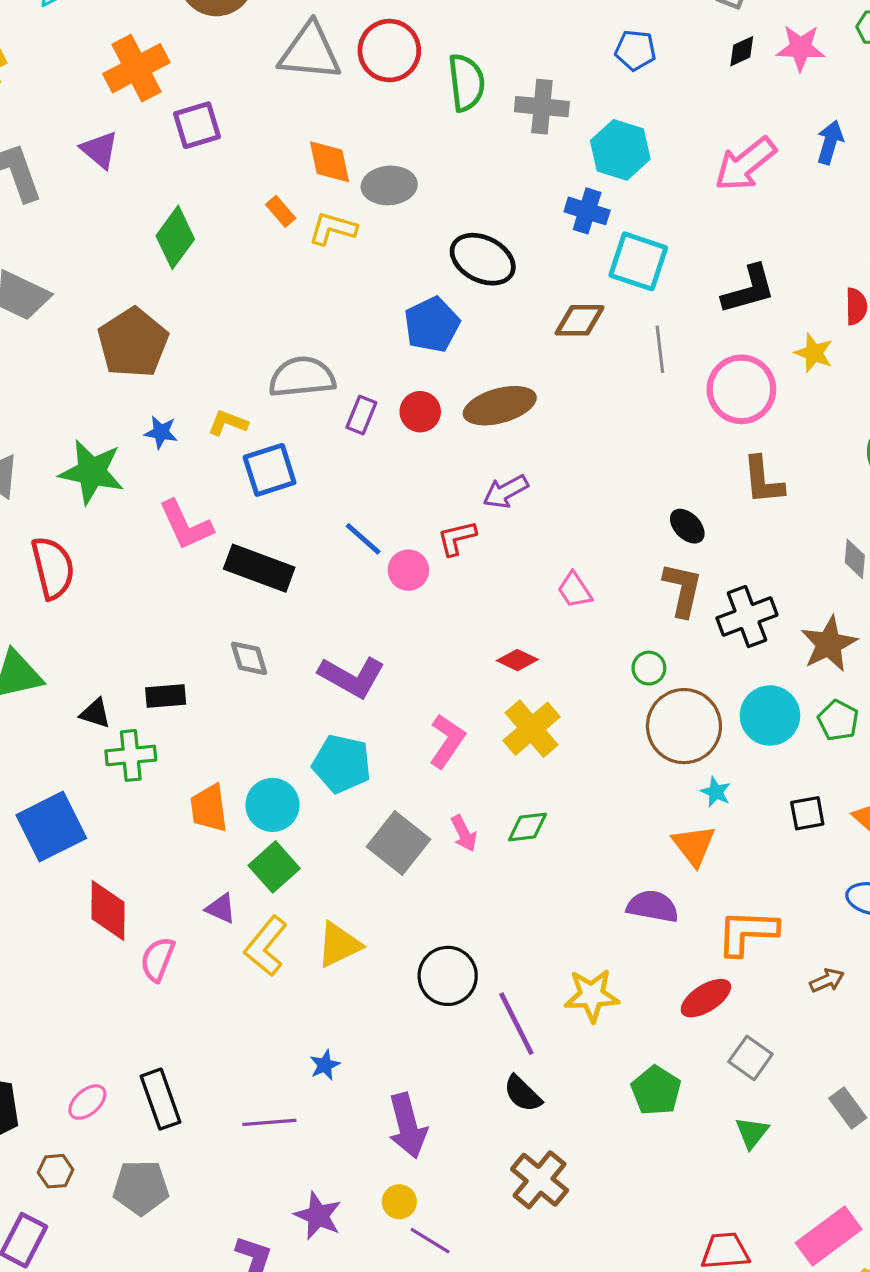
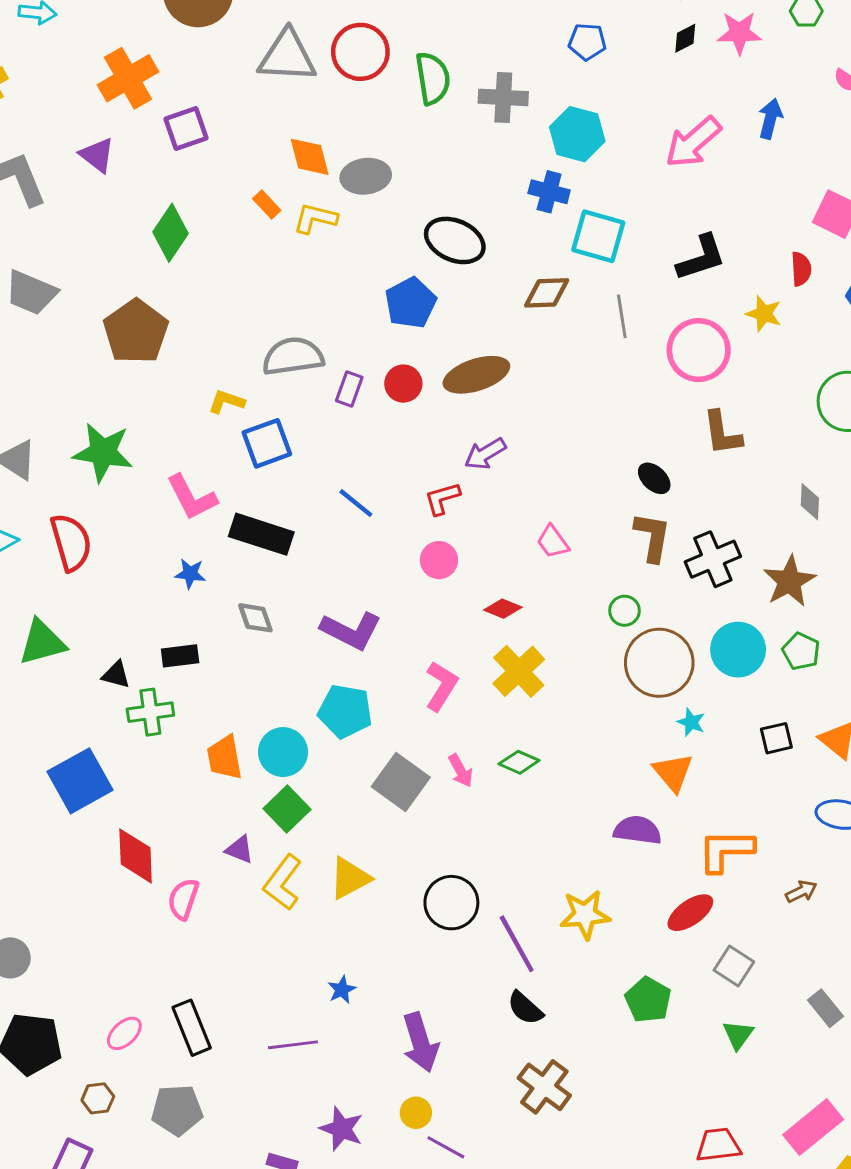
blue star: (161, 432) -> (190, 574), moved
pink circle: (408, 570) -> (439, 560), moved
green diamond: (528, 827) -> (519, 762), turned 33

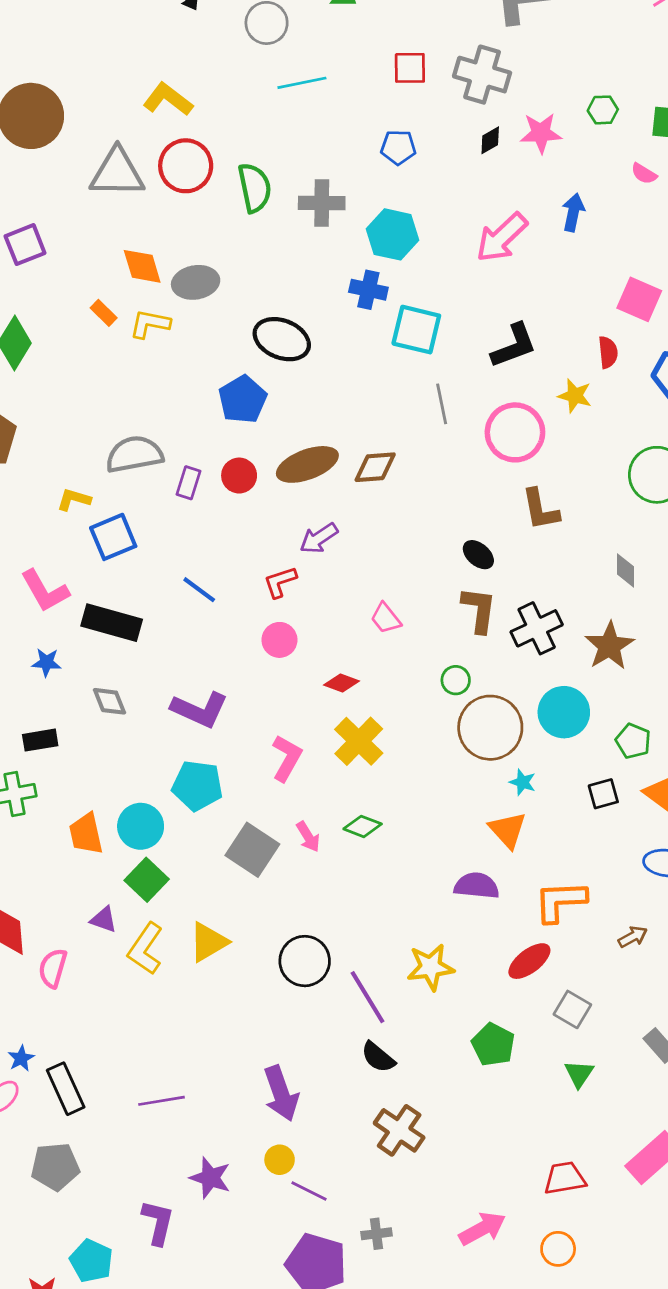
brown diamond: (547, 293) -> (375, 467), moved
green pentagon: (801, 651) -> (633, 741), moved
blue star: (342, 990) -> (21, 1058), moved

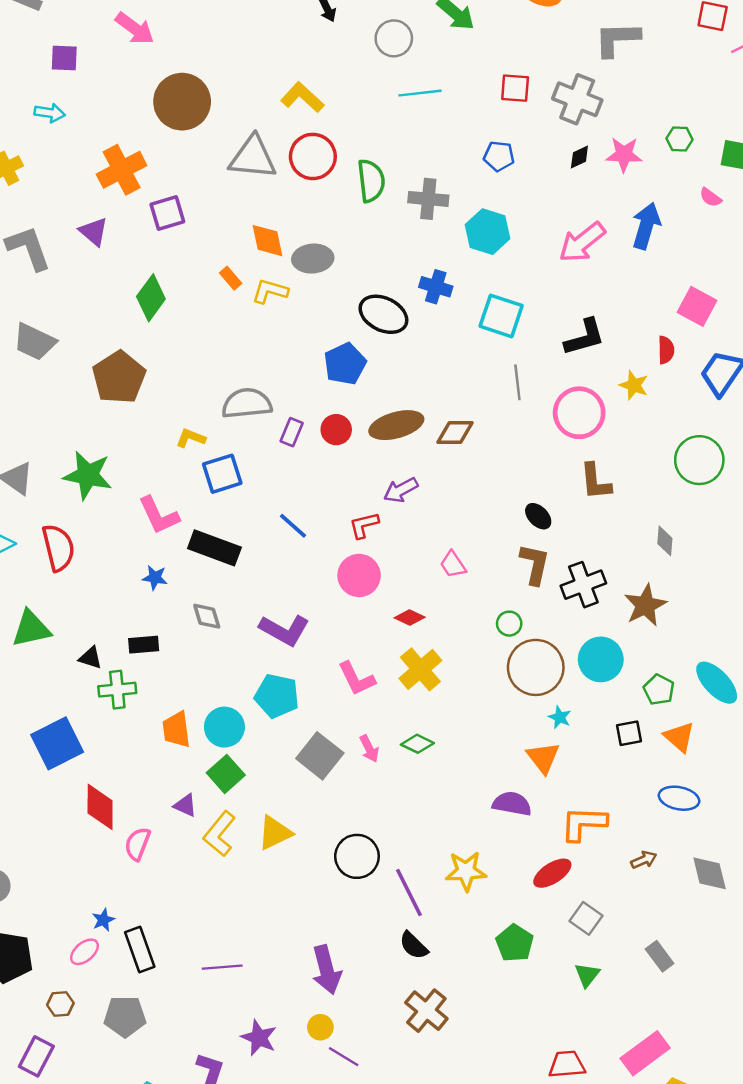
blue arrow: (573, 212) -> (646, 226), size x1.4
blue cross: (368, 290) -> (436, 287), moved
pink circle: (279, 640) -> (359, 575), size x1.4
pink L-shape: (287, 758) -> (357, 679), turned 120

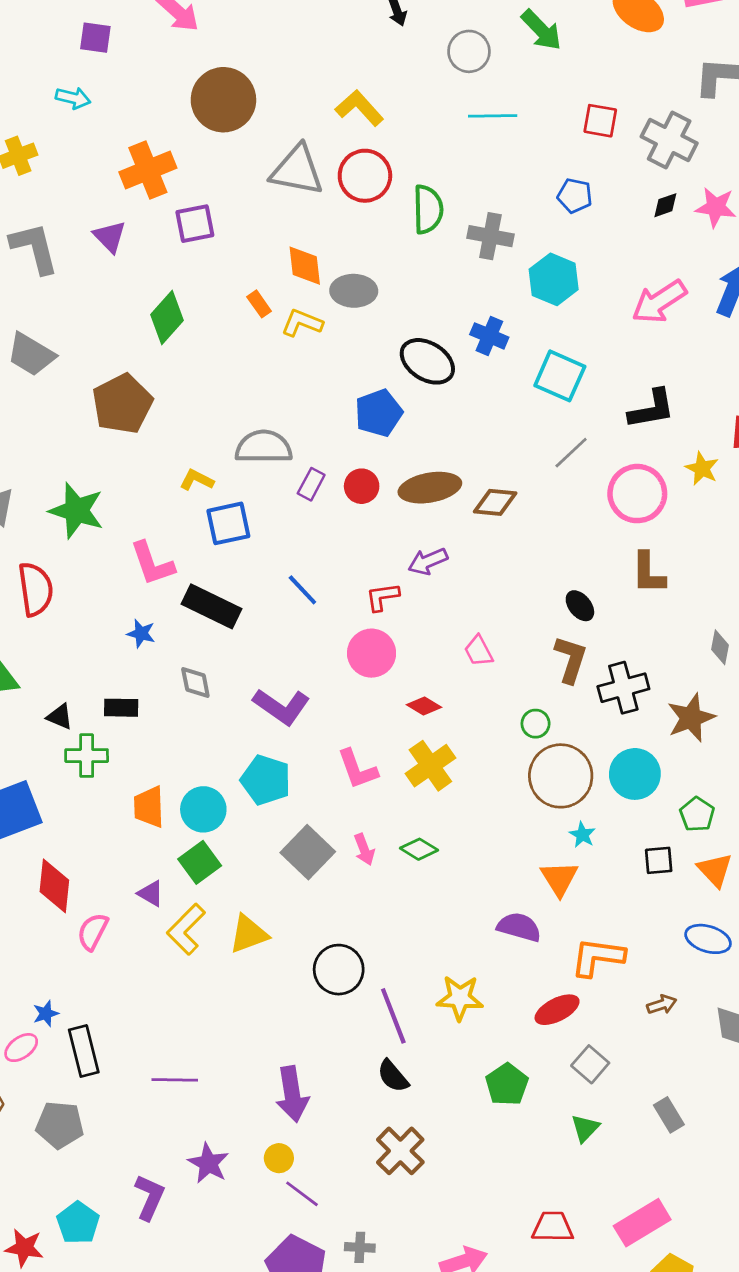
gray line: (517, 382) -> (571, 453), turned 48

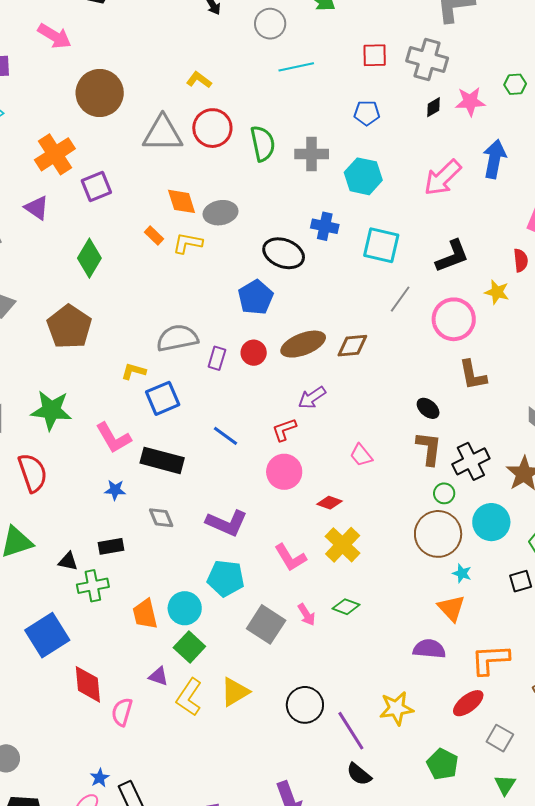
yellow L-shape: (359, 108) -> (199, 80), size x0.7
green circle: (536, 724) -> (444, 493), moved

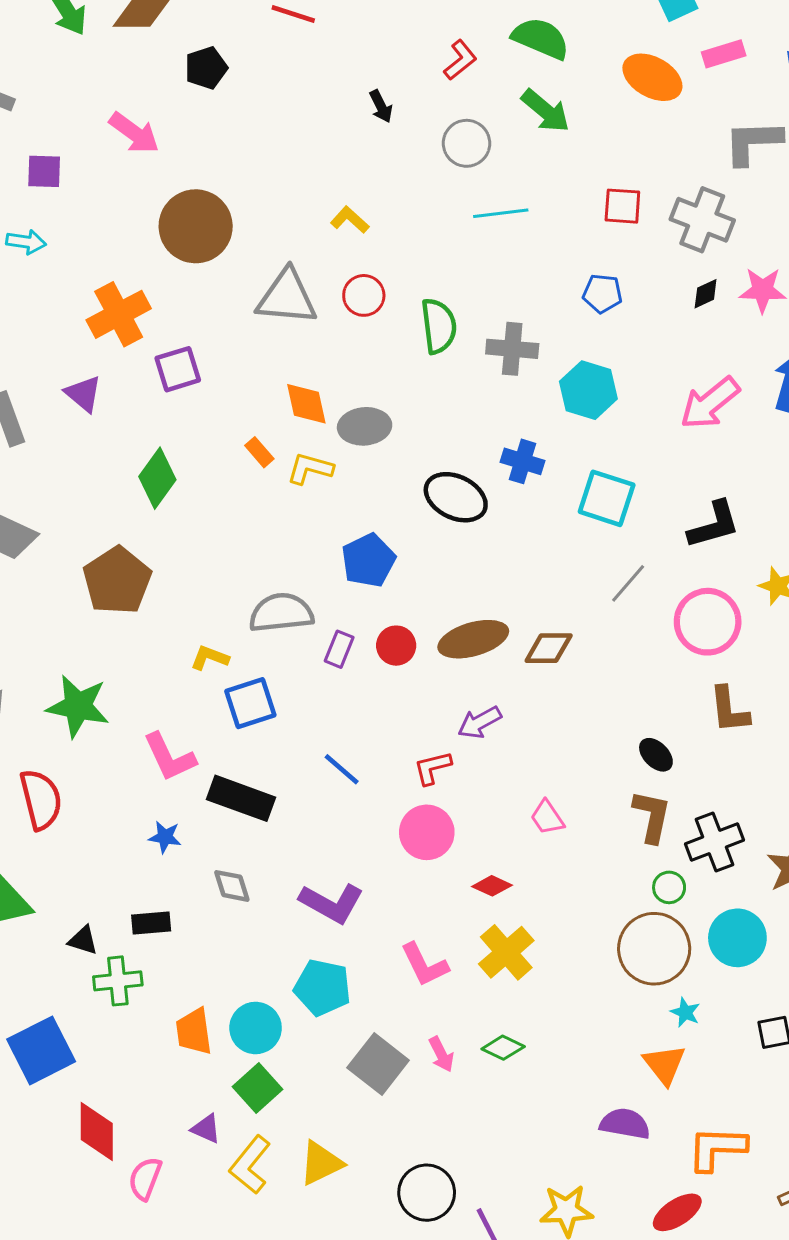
red circle: (212, 128) -> (364, 295), size x0.7
blue pentagon: (256, 297) -> (368, 560), moved

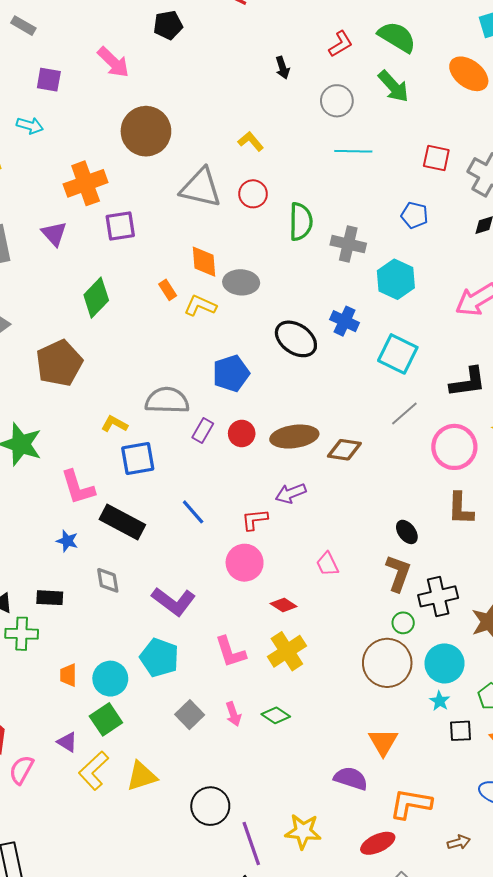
cyan star: (685, 1012) -> (440, 701), moved
orange trapezoid: (194, 1032) -> (68, 675), size x0.7
gray square: (378, 1064) -> (190, 715), size x0.7

